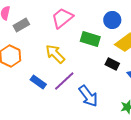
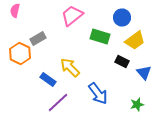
gray rectangle: (21, 25) -> (38, 38), moved
yellow arrow: (55, 54) -> (70, 68), moved
purple line: (64, 81) -> (58, 102), moved

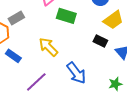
green rectangle: (100, 36) -> (66, 16), moved
blue rectangle: (48, 80) -> (13, 56), moved

